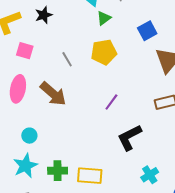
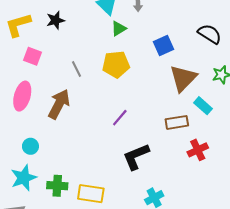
brown arrow: (53, 94) -> (59, 104), turned -108

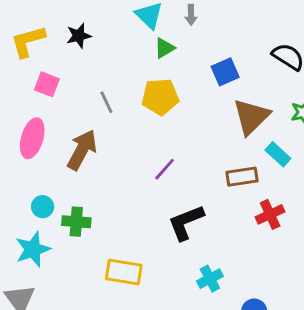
green cross: (57, 186) -> (76, 222), moved

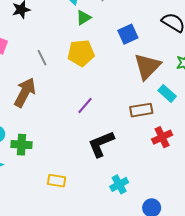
yellow rectangle: (124, 272) -> (57, 181), size x0.7

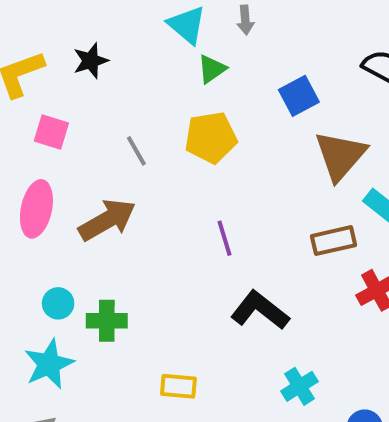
brown arrow: (25, 92) -> (107, 220), turned 36
purple line: (85, 106) -> (225, 238), turned -54
black L-shape: (101, 144) -> (260, 310), turned 64

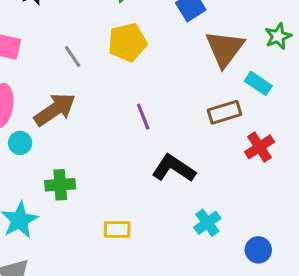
cyan circle: (58, 303) -> (20, 143), moved

